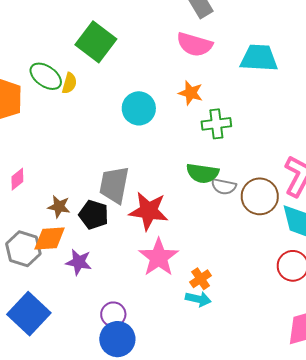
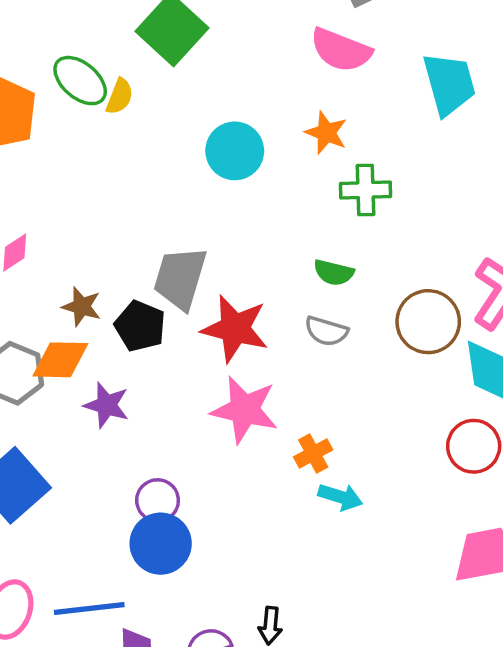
cyan trapezoid: (259, 58) -> (449, 84), turned 66
green semicircle: (203, 173) -> (334, 273), size x0.7
gray semicircle: (224, 186) -> (326, 331), moved
pink star: (159, 257) -> (245, 410), turned -30
cyan arrow: (198, 299) -> (340, 497), moved

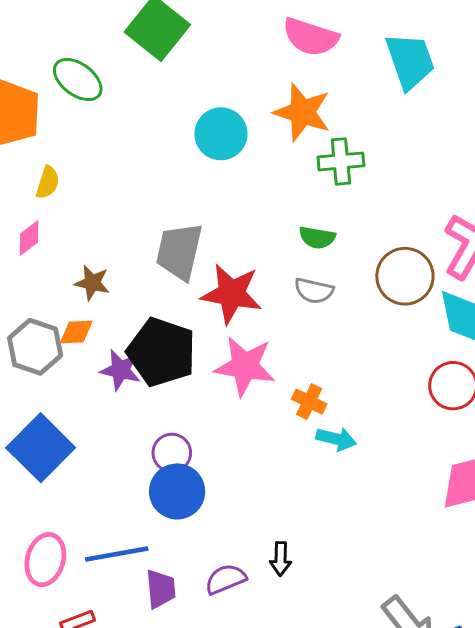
yellow semicircle: (120, 96) -> (48, 182), moved
orange star: (326, 133) -> (302, 112), size x1.5
black pentagon: (140, 326) -> (162, 352), moved, size x1.5
orange diamond: (60, 360) -> (76, 332), size x0.7
orange cross: (313, 453) -> (309, 402), turned -32

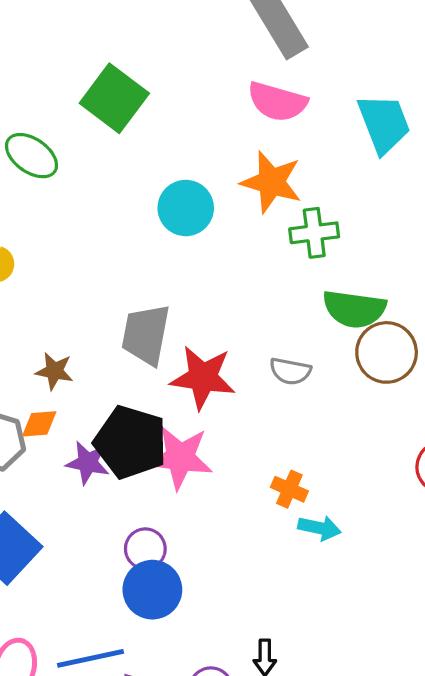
green semicircle: (317, 237) -> (354, 309), moved, size x1.6
pink star: (245, 366) -> (180, 458), moved

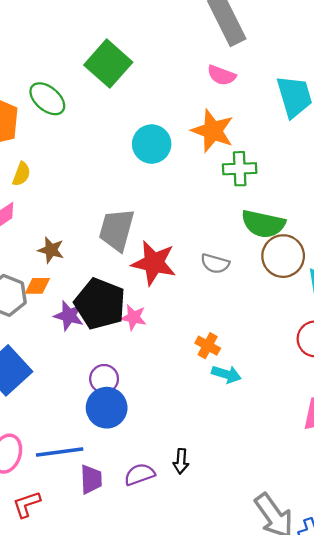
pink semicircle: (277, 102) -> (221, 75), size x0.7
pink star: (180, 458) -> (134, 317), size x0.6

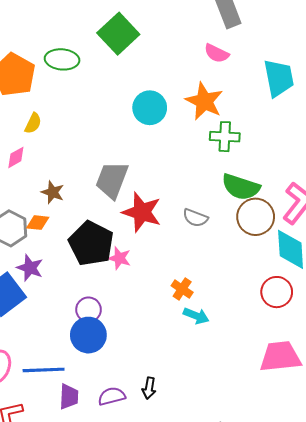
green ellipse: (47, 99) -> (62, 59), turned -40
purple star: (69, 316) -> (30, 268), moved

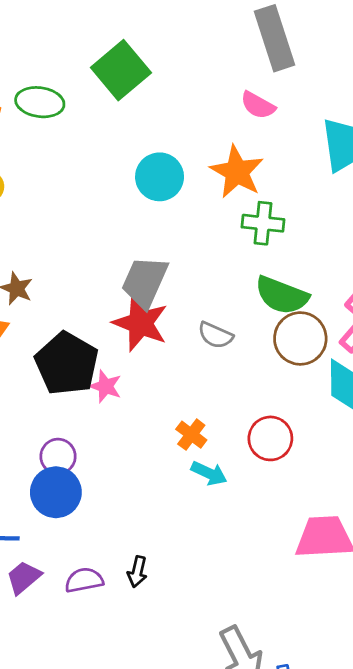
gray trapezoid: (112, 180) -> (145, 282), moved
red circle: (277, 292) -> (270, 438), moved
purple trapezoid: (69, 397) -> (24, 577), turned -136

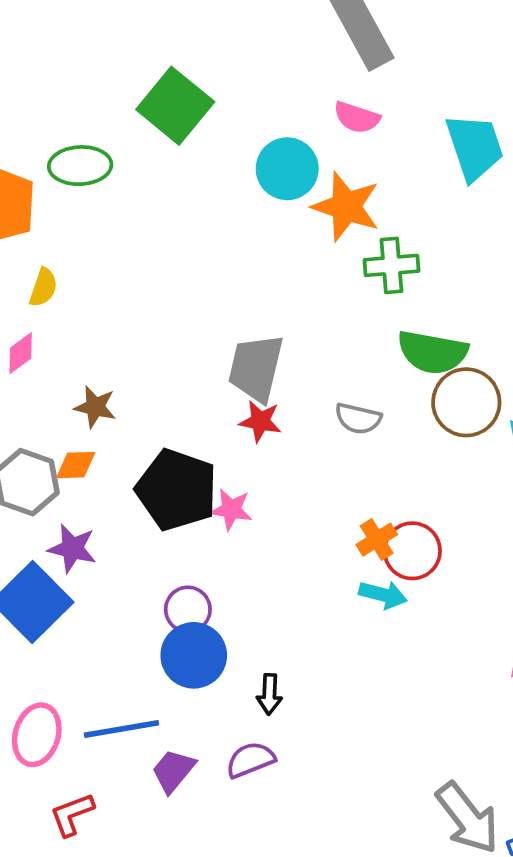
cyan circle: (160, 177) -> (287, 169), moved
red star: (140, 323) -> (260, 421), size x0.6
orange cross: (191, 435) -> (377, 540), moved, turned 32
red circle: (270, 438) -> (412, 551), moved
black arrow: (137, 572) -> (269, 694), moved

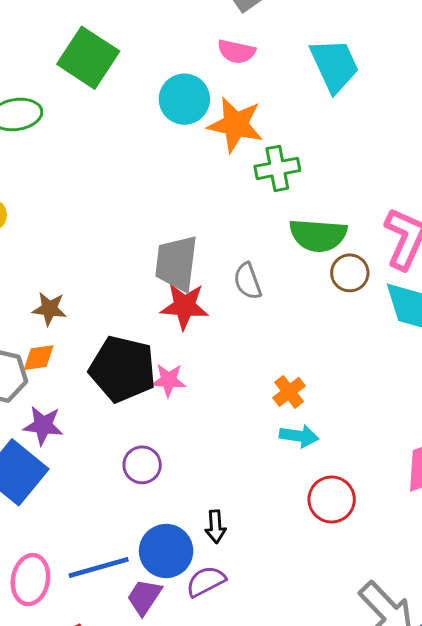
brown circle: (466, 402) -> (350, 273), size x0.7
gray semicircle: (358, 419) -> (248, 281), moved, turned 63
red star: (260, 421) -> (184, 306), size x1.4
red circle: (412, 551) -> (332, 499), moved
blue circle: (194, 655) -> (166, 551), moved

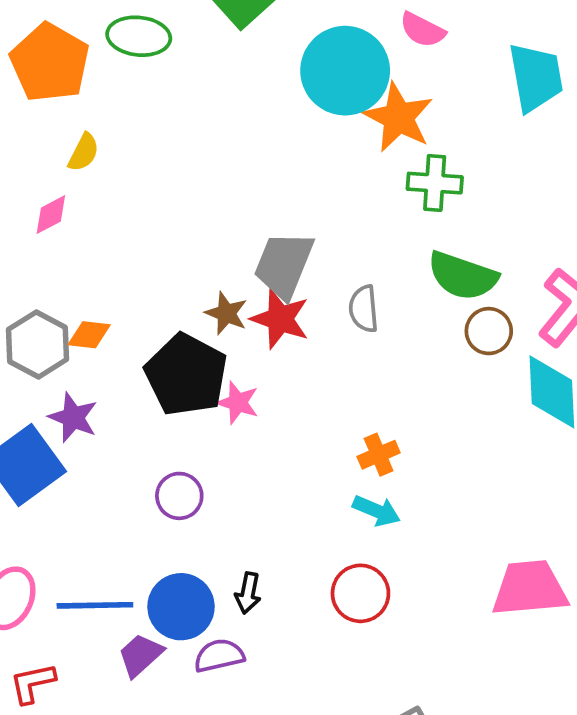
cyan circle: (184, 99) -> (345, 71), size x1.4
brown star: (49, 309) -> (226, 313), moved
red circle: (332, 499) -> (360, 593), moved

